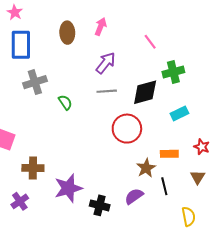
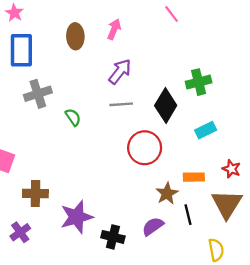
pink line: (150, 42) -> (172, 14), moved
black diamond: (145, 92) -> (166, 106), turned -44
brown triangle: (198, 177) -> (227, 204), size x1.8

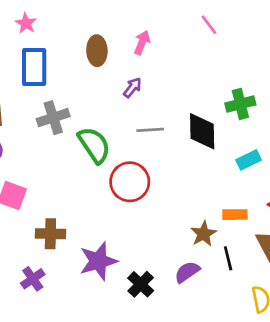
purple arrow: (120, 71) -> (132, 88), moved, size x0.7
black diamond: (166, 106) -> (202, 131), turned -32
green semicircle: (73, 117) -> (94, 145), size x1.8
red circle: (145, 148) -> (130, 182), moved
black cross: (113, 237) -> (141, 284), turned 30

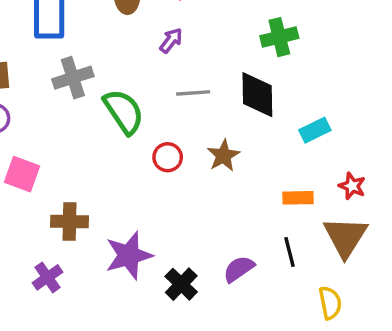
green cross: (240, 104) -> (279, 37), moved
red circle: (130, 182) -> (168, 157), size x0.6
brown star: (204, 234) -> (223, 156), moved

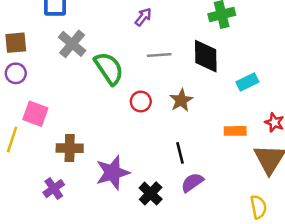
gray cross: (73, 78) -> (72, 44), turned -32
black line: (290, 252) -> (180, 153), moved

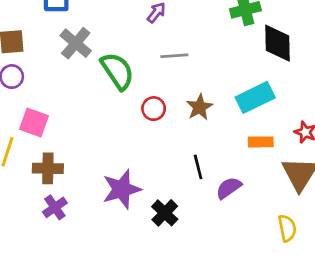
black diamond: (206, 56) -> (277, 43), moved
cyan rectangle: (247, 82) -> (255, 97), moved, size x1.5
brown cross: (70, 148) -> (48, 168), moved
purple semicircle: (192, 182) -> (229, 188), moved

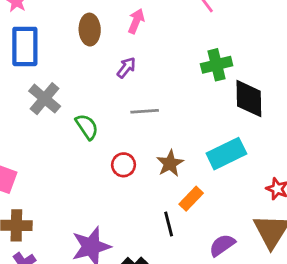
green semicircle: (117, 71) -> (87, 127), size x0.7
orange rectangle: (261, 142) -> (191, 199), moved, turned -45
purple semicircle: (229, 188) -> (222, 245), moved

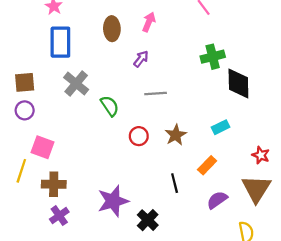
cyan rectangle: (226, 154) -> (220, 127), size x0.6
orange rectangle: (191, 199) -> (207, 165), moved

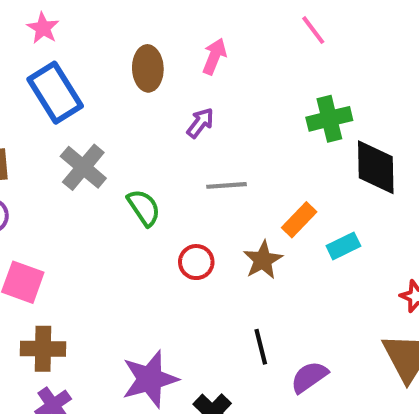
blue rectangle: (60, 42) -> (55, 93), turned -32
orange rectangle: (207, 165) -> (299, 220), moved
purple semicircle: (217, 200) -> (309, 377), moved

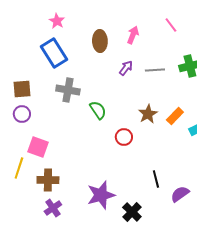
pink star: (43, 28) -> (57, 21), moved
pink line: (313, 30) -> (171, 25), moved
gray cross: (83, 167) -> (68, 90), turned -30
gray line: (227, 185) -> (155, 70), moved
brown star: (263, 260) -> (148, 114), moved

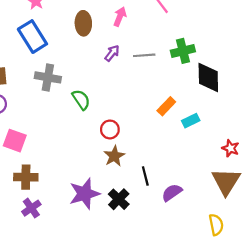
brown star: (148, 114) -> (114, 156), moved
black cross: (132, 212) -> (119, 199), moved

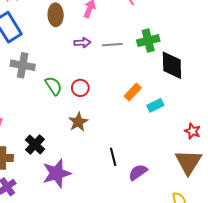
purple arrow: (112, 53) -> (82, 43), turned 49
red circle: (110, 129) -> (80, 88), moved
brown star: (114, 156) -> (78, 122), moved
black cross: (119, 199) -> (35, 145), moved

